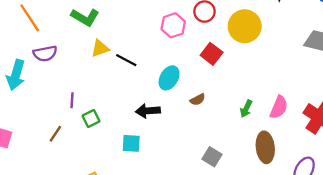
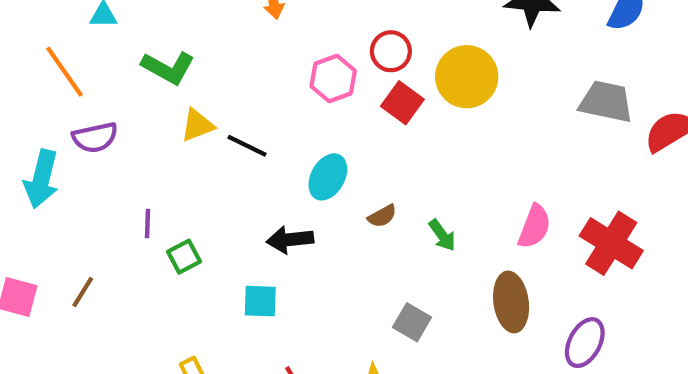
red square: (212, 54) -> (402, 103), moved
green arrow: (246, 109) -> (442, 235), moved, turned -60
brown line: (55, 134) -> (83, 292), moved

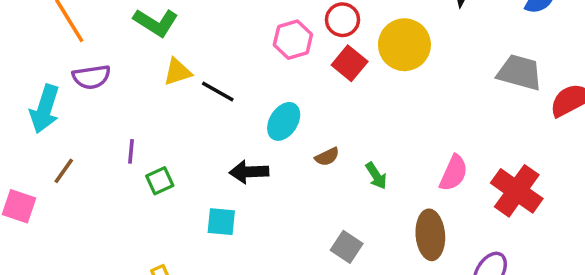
brown line: (83, 292) -> (64, 171), moved

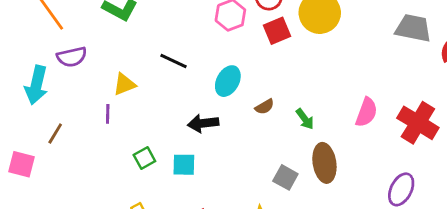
red square: (350, 63) -> (277, 31), turned 32
yellow triangle: (177, 72) -> (124, 84), moved
green square: (160, 181) -> (144, 158), moved
brown ellipse: (430, 235) -> (324, 163), moved

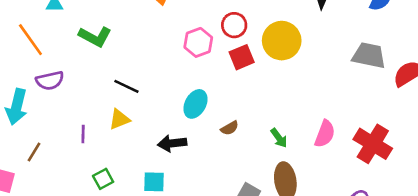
black line: (173, 61) -> (126, 86), moved
yellow triangle: (124, 84) -> (119, 119), moved
green arrow: (305, 119) -> (279, 138), moved
green square: (144, 158) -> (103, 179), moved

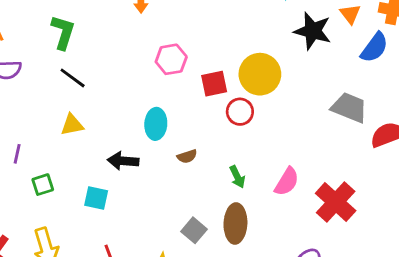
red circle: (234, 25) -> (240, 112), moved
green L-shape: (95, 37) -> (63, 32), turned -112
black line: (126, 86) -> (73, 78), moved
cyan ellipse: (195, 104) -> (156, 124), turned -36
purple line: (83, 134) -> (17, 154), moved

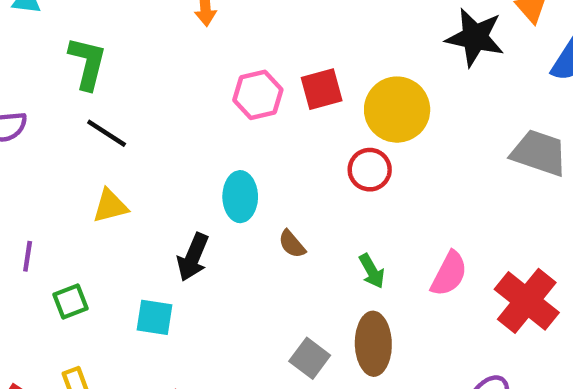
red square: (214, 84) -> (322, 89), moved
brown semicircle: (187, 156) -> (292, 244), turned 72
black arrow: (123, 161) -> (193, 257), turned -68

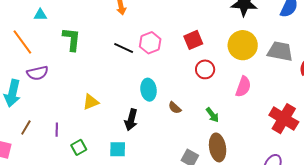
red square: (322, 89) -> (193, 40), moved
yellow circle: (397, 110) -> (243, 45), moved
black line: (107, 133) -> (124, 48), moved
pink semicircle: (449, 274) -> (243, 87), moved

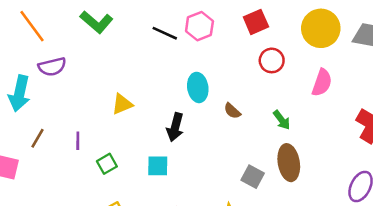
green L-shape: (72, 39) -> (96, 22), turned 125

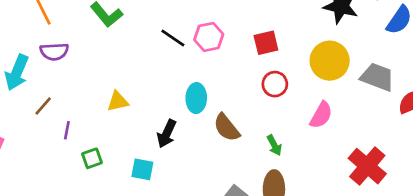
brown semicircle: (232, 111) -> (227, 128), size x1.6
brown line: (37, 138) -> (43, 106), moved

